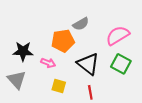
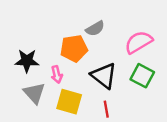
pink arrow: (48, 63) -> (57, 74), turned 56
gray triangle: (17, 80) -> (34, 93), moved
yellow square: (59, 86) -> (69, 102), size x1.5

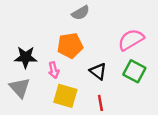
gray semicircle: (95, 29) -> (81, 13), moved
black triangle: (104, 76) -> (98, 71), size x0.7
gray triangle: (34, 93) -> (20, 88), moved

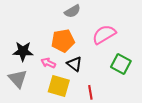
pink semicircle: (131, 40) -> (104, 34), moved
pink arrow: (54, 70) -> (48, 63), turned 128
black triangle: (98, 71) -> (75, 64), moved

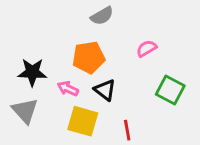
pink semicircle: (104, 34) -> (146, 48), size x0.6

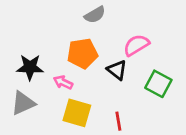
pink semicircle: (146, 48) -> (136, 45), size x1.4
black triangle: (105, 90) -> (117, 70), moved
gray triangle: (25, 111) -> (23, 103), turned 48

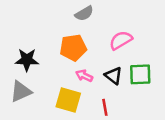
black triangle: (117, 70) -> (113, 76), moved
pink arrow: (63, 82) -> (84, 76), moved
green square: (158, 84) -> (140, 74), turned -30

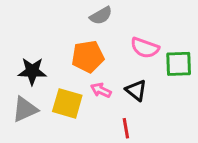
pink semicircle: (121, 40) -> (145, 48), turned -130
green square: (140, 74) -> (179, 64), moved
yellow square: (68, 100) -> (67, 103), moved

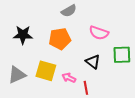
green square: (179, 64) -> (122, 55), moved
black star: (32, 71) -> (23, 35), moved
pink arrow: (101, 90) -> (69, 78), moved

